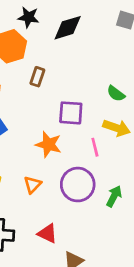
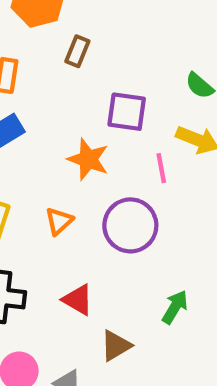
green arrow: (114, 196) -> (175, 307), moved

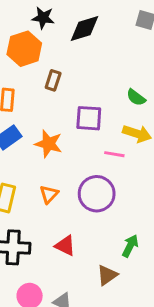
orange star: (88, 159) -> (49, 144), moved
pink line: (161, 168) -> (114, 154), turned -66
brown triangle: (116, 346) -> (107, 275), moved

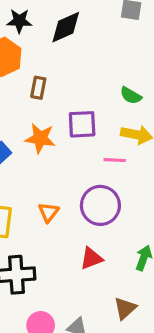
orange star: (49, 144) -> (40, 138), moved
red triangle: (65, 246) -> (91, 258), moved, turned -40
brown triangle: (107, 275) -> (125, 308), moved

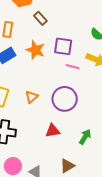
brown rectangle: (38, 88) -> (40, 18), turned -64
pink line: (115, 160) -> (73, 67), moved

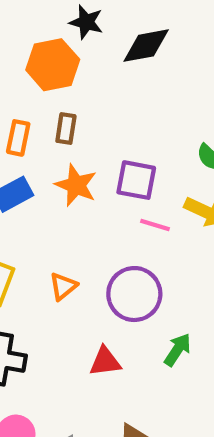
brown rectangle: (40, 18) -> (66, 129), moved, turned 48
green arrow: (85, 137) -> (178, 350), moved

